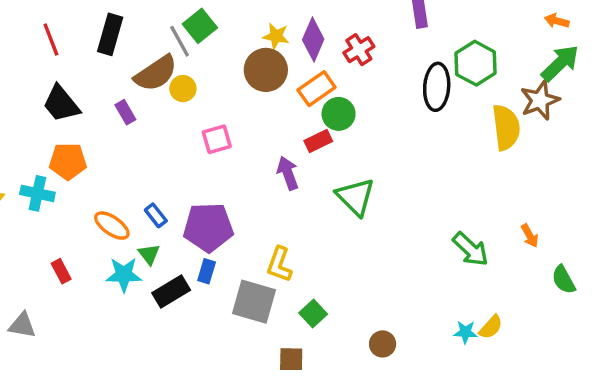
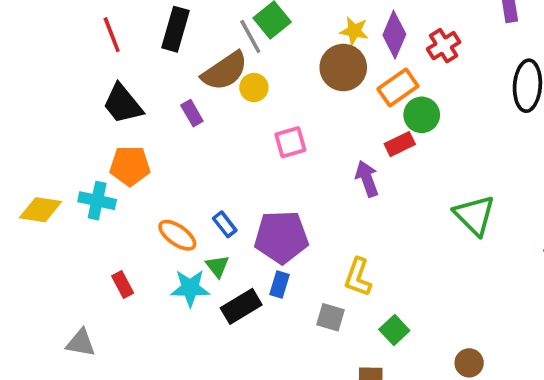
green triangle: (355, 197) -> (475, 215), moved
gray square: (254, 302) -> (331, 317), size x0.6

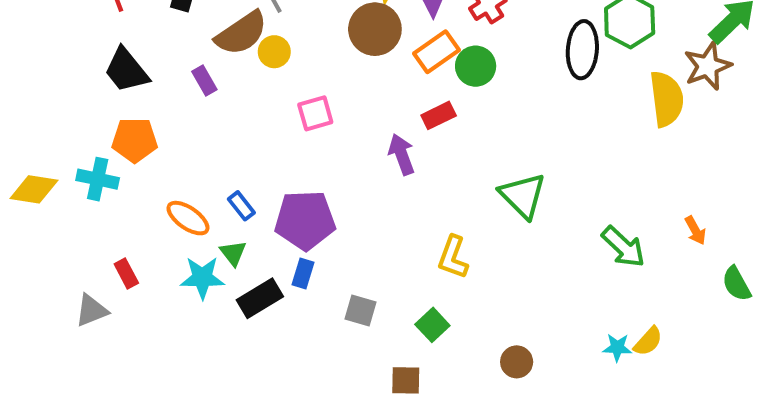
green circle: (422, 115) -> (476, 66), moved
yellow L-shape: (358, 277) -> (453, 257), moved
gray triangle: (81, 343) -> (91, 311), moved, turned -32

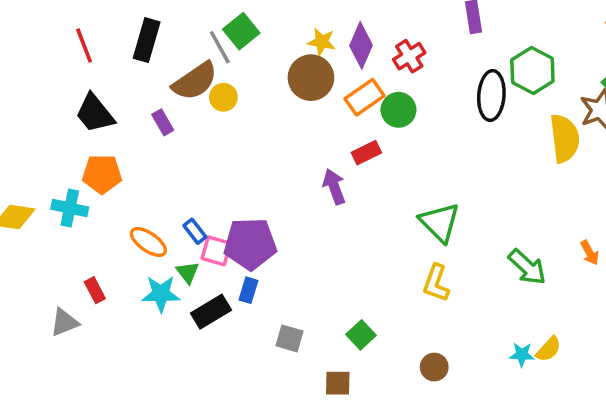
pink square: (315, 113) -> (216, 251), moved, turned 32
yellow L-shape: (453, 257) -> (436, 283), moved
gray square: (361, 311) -> (290, 338), moved

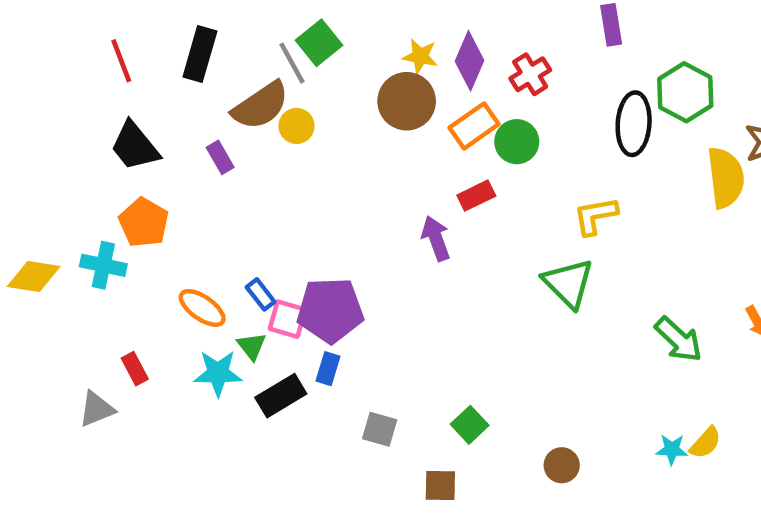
orange pentagon: (102, 174) -> (144, 223), turned 30
yellow L-shape: (436, 283) -> (595, 216), moved, turned 60

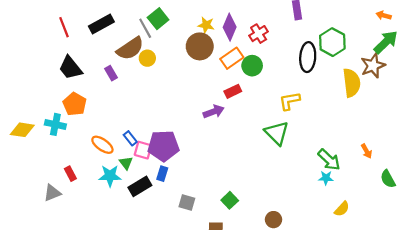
black rectangle: (200, 54) -> (101, 24), turned 45
purple arrow: (436, 238) -> (214, 112), turned 90
cyan star: (672, 450) -> (326, 178), moved

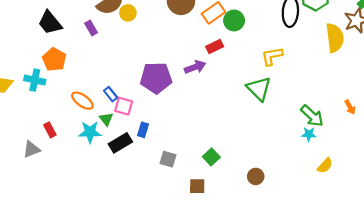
purple pentagon: (163, 146) -> (156, 78), moved

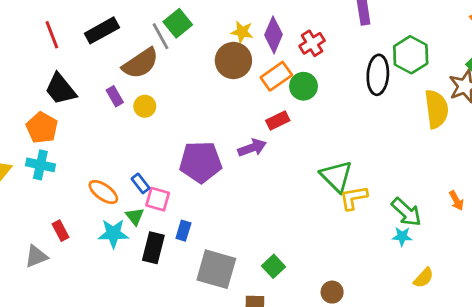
yellow circle: (128, 13) -> (145, 106), moved
yellow L-shape: (272, 56) -> (354, 198), moved
orange pentagon: (54, 59) -> (42, 128), moved
black rectangle: (120, 143) -> (153, 248), turned -45
gray square: (168, 159) -> (216, 269), size x1.8

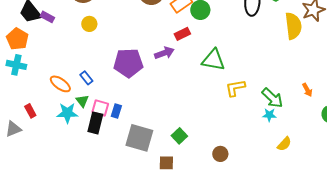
purple rectangle: (115, 96) -> (47, 17), moved, turned -32
green triangle: (336, 176) -> (213, 60), moved, turned -35
pink square: (158, 199) -> (100, 108), moved

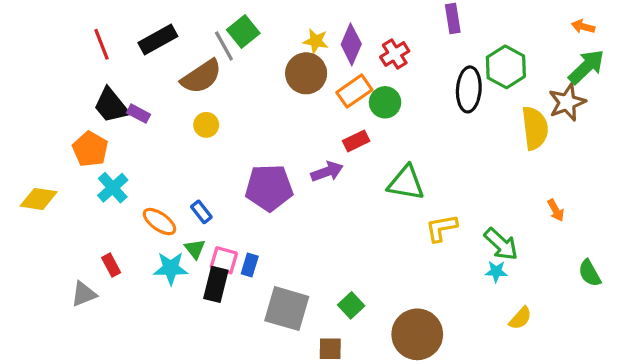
cyan cross: (16, 65) -> (113, 188), moved, turned 36
orange arrow: (307, 90) -> (556, 210), moved
brown circle: (220, 154) -> (417, 334), size x2.0

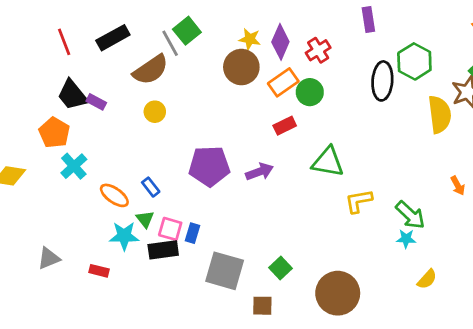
purple arrow: (327, 172) -> (260, 172), moved
red rectangle: (111, 265) -> (99, 271), moved, turned -48
black rectangle: (216, 284) -> (163, 250), turned 68

